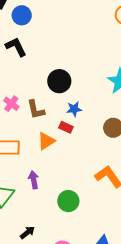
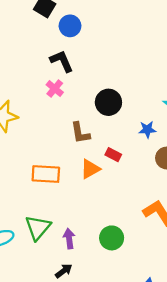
pink cross: (11, 104) -> (55, 89), moved
blue star: (74, 109) -> (147, 130), moved
purple arrow: (34, 180) -> (69, 239), moved

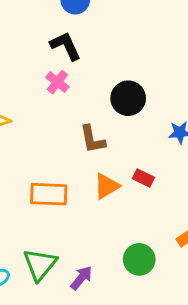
red rectangle: (113, 155) -> (143, 178), moved
green circle: (112, 238) -> (139, 259), moved
purple arrow: (69, 239) -> (81, 278), turned 48

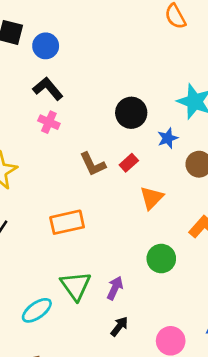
black circle: (128, 98) -> (131, 113), moved
red rectangle: (143, 178) -> (129, 163), moved, turned -54
orange triangle: (107, 186) -> (152, 198), moved

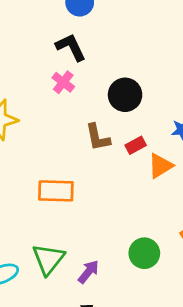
black circle: (131, 113) -> (125, 95), moved
orange triangle: (152, 198) -> (160, 166), moved

